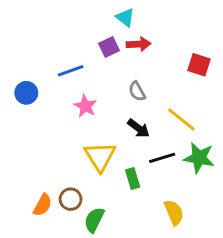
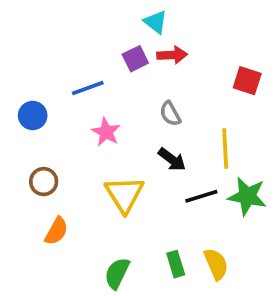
yellow line: (181, 119) -> (225, 149), turned 48
green rectangle: (133, 178) -> (176, 264), moved
brown circle: (71, 199) -> (44, 182), moved
orange semicircle: (43, 205) -> (56, 231), moved

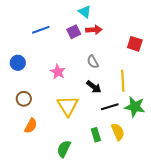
blue line: (88, 88) -> (41, 30), moved
green rectangle: (176, 264) -> (96, 135), moved
yellow semicircle: (216, 264) -> (118, 132), moved

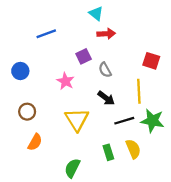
purple square: (74, 32) -> (84, 56), moved
red square: (135, 44) -> (151, 61), moved

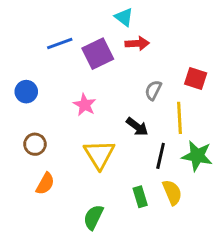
purple square: (84, 56) -> (98, 54), moved, size x1.5
gray semicircle: (105, 70) -> (153, 90), moved, turned 56
black line: (124, 121) -> (161, 156), turned -60

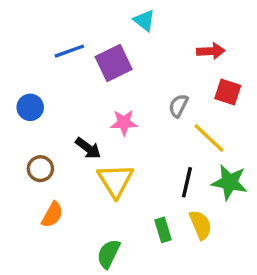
red arrow: (137, 43) -> (211, 51), moved
pink star: (85, 105) -> (124, 123), moved, turned -30
yellow line: (180, 118) -> (209, 138), turned -44
black arrow: (137, 127) -> (88, 148), moved

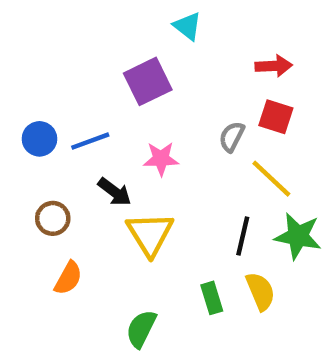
blue line: (69, 51) -> (90, 141), moved
red square: (228, 92) -> (276, 117), moved

